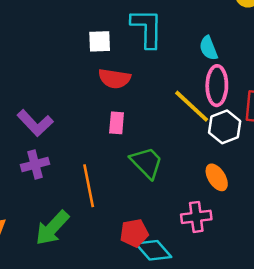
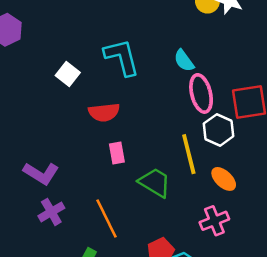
white square: (100, 41) -> (68, 74), moved, turned -35
yellow line: (192, 106) -> (189, 154), moved, turned 48

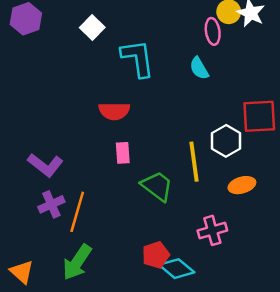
white square: (68, 74) -> (92, 27), moved
pink ellipse: (201, 93) -> (213, 31), moved, size x0.7
orange ellipse: (224, 179) -> (242, 185), moved, turned -65
orange line: (106, 219) -> (77, 212), moved, turned 36

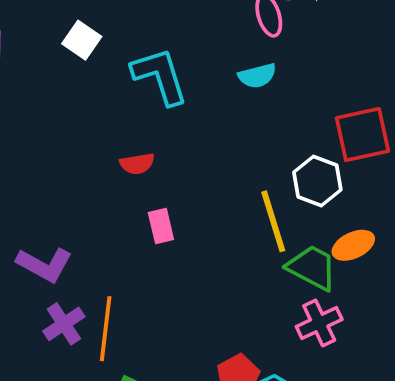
cyan semicircle: (199, 68) -> (257, 76), turned -65
red semicircle: (114, 111) -> (137, 164), size x0.7
green trapezoid: (157, 186) -> (312, 268), moved

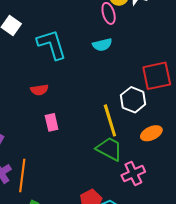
green trapezoid: (312, 268) -> (109, 149), moved

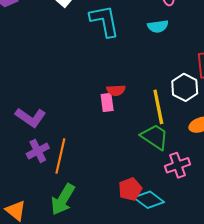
red semicircle: (39, 90) -> (116, 90), moved
pink rectangle: (52, 122) -> (107, 102), moved

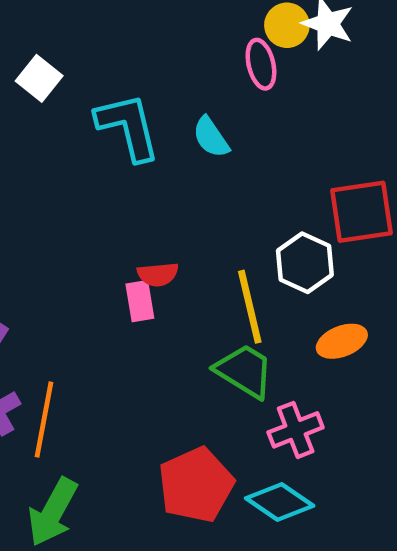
cyan semicircle: (158, 26) -> (211, 137), moved, turned 66
red pentagon: (130, 189) -> (196, 485), size x1.5
cyan diamond: (149, 200) -> (280, 502), moved

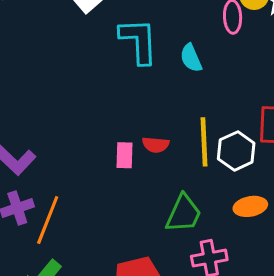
red semicircle: (158, 274) -> (156, 145), moved
yellow line: (250, 307) -> (204, 142), moved
green trapezoid: (244, 371) -> (184, 214), turned 72

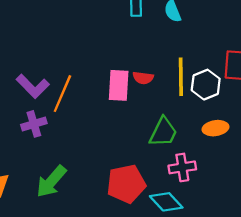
pink rectangle: (125, 155) -> (119, 85), size x1.5
orange line: (48, 220) -> (62, 94), moved

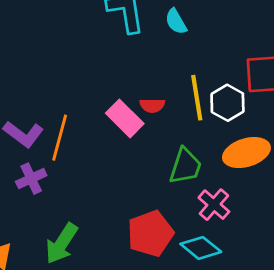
pink rectangle: (119, 85) -> (125, 118), turned -40
orange ellipse: (215, 128) -> (246, 153), size x1.5
pink cross: (182, 167) -> (214, 205), turned -32

